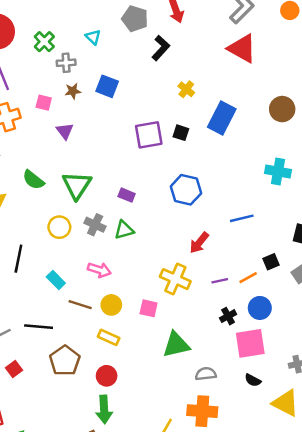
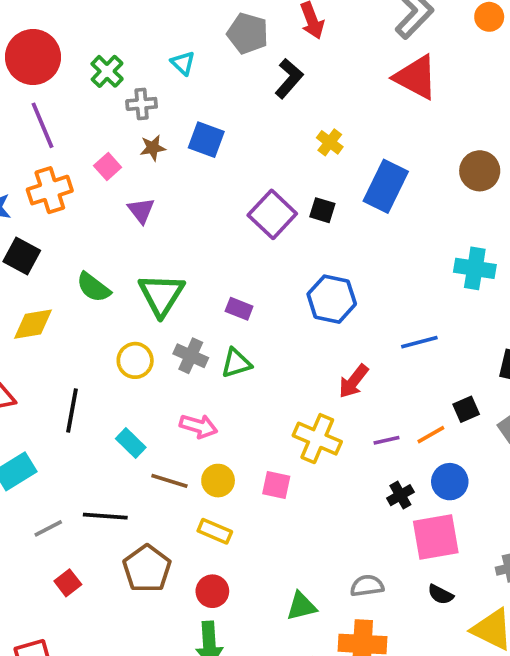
pink square: (44, 103) -> (108, 167), turned 35
purple square: (149, 135) -> (272, 214), turned -36
green triangle: (176, 345) -> (301, 606), moved, size x0.7

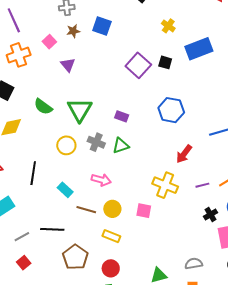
blue rectangle: (386, 186) -> (199, 49), turned 44
red square: (68, 583) -> (24, 263), moved

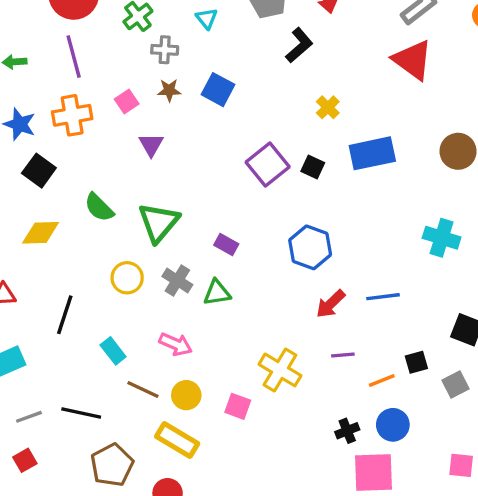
red arrow: (184, 154) -> (331, 304), moved
purple line: (202, 185) -> (343, 355), moved
yellow rectangle: (111, 236) -> (177, 440), size x1.4

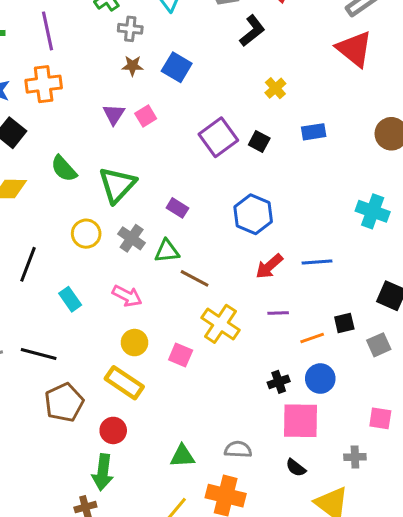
pink square: (127, 101) -> (146, 116), moved
blue rectangle: (372, 153) -> (314, 132), size x0.6
brown line: (143, 389) -> (195, 278), moved

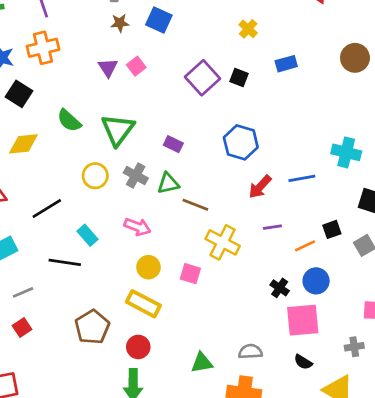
cyan cross: (373, 211) -> (346, 152), moved
black line: (28, 264) -> (47, 209), turned 44
black line: (39, 354) -> (65, 262), moved
black cross: (279, 382) -> (280, 288), turned -30

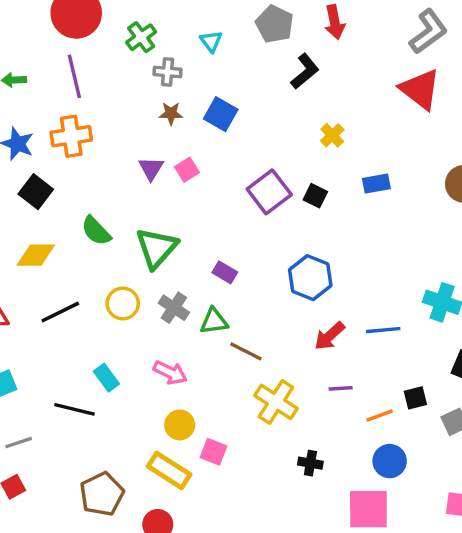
black line: (47, 209) -> (60, 312), moved
pink square: (190, 274) -> (214, 452), moved
black cross: (280, 288) -> (310, 463), moved, turned -30

